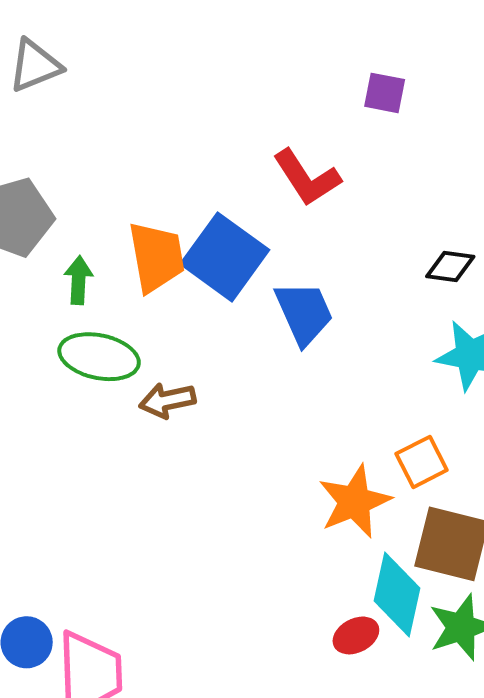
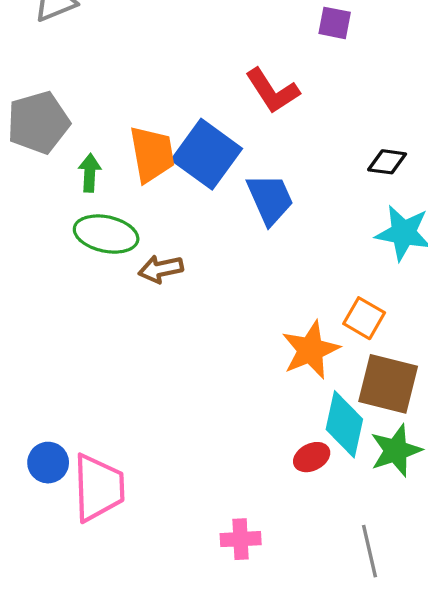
orange square: (422, 462) -> (364, 318), turned -33

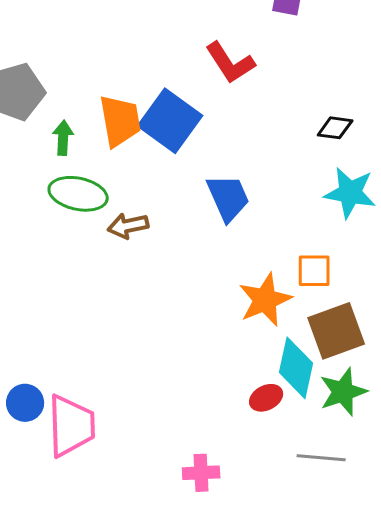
blue trapezoid: (270, 199) -> (228, 198), moved
orange square: (364, 318) -> (314, 271), turned -30
brown square: (388, 384) -> (336, 331), turned -34
gray line: (370, 551) -> (321, 458), moved, turned -72

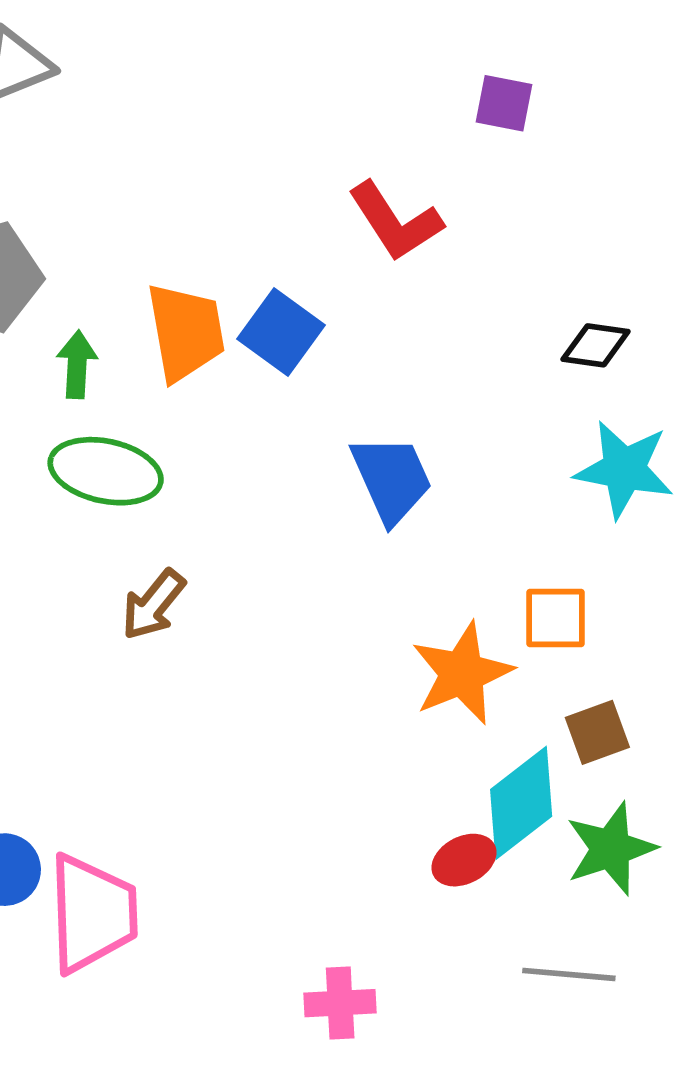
blue square: (170, 121) -> (281, 332), size x0.7
brown arrow: (128, 226) -> (153, 605), moved, turned -39
brown square: (336, 331) -> (597, 732), size x0.6
cyan diamond: (296, 368) -> (521, 803), turned 40

